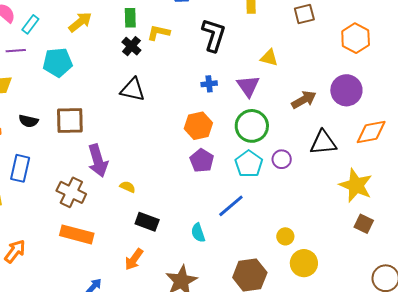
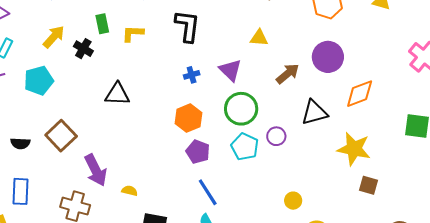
black cross: (131, 46) -> (83, 49), moved
yellow triangle: (269, 58) -> (259, 38), moved
brown square: (70, 121) -> (61, 136), turned -32
blue line: (231, 206) -> (208, 192), moved, turned -72
yellow circle: (285, 236) -> (293, 201), moved

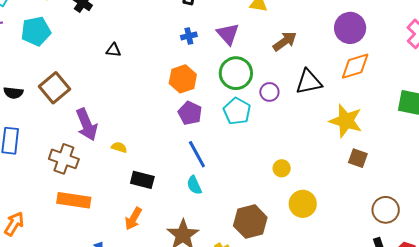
purple circle: (328, 57) -> (350, 28), moved
black triangle: (117, 94) -> (113, 50), size x0.6
purple circle: (276, 136) -> (269, 92), moved

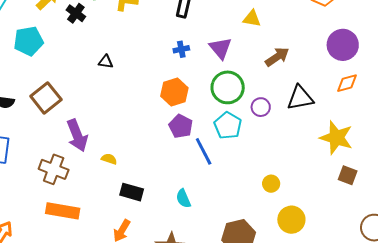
orange diamond: (355, 66) -> (347, 83), size x0.7
blue line: (197, 154) -> (204, 151), moved

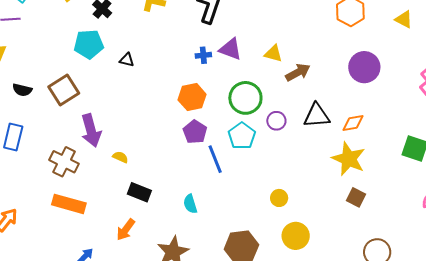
yellow triangle: (252, 19) -> (273, 54), moved
cyan pentagon: (29, 41) -> (89, 44), moved
purple triangle: (220, 48) -> (231, 49), moved, turned -35
orange diamond: (347, 83) -> (353, 123), moved

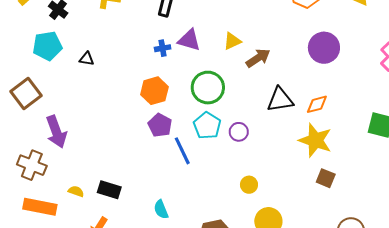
yellow triangle: (273, 54) -> (232, 41), turned -36
purple circle: (276, 121) -> (239, 132), moved
yellow semicircle: (120, 157) -> (76, 191), moved
cyan semicircle: (190, 204) -> (161, 209), moved

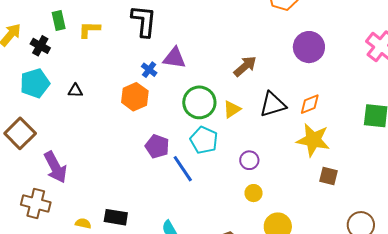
yellow triangle: (232, 41) -> (232, 109), moved
blue cross: (163, 48) -> (149, 70), turned -35
orange hexagon: (154, 91) -> (135, 97), moved
purple circle: (239, 132) -> (249, 160), moved

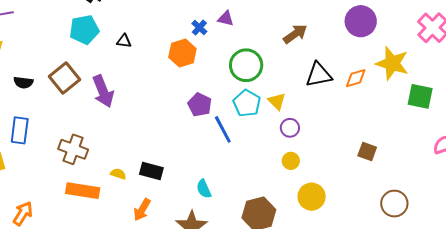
purple triangle: (174, 58) -> (226, 19), size x0.7
yellow triangle: (232, 109) -> (277, 101), moved, turned -48
yellow star: (313, 140) -> (392, 63), moved
purple arrow: (55, 167) -> (103, 91), moved

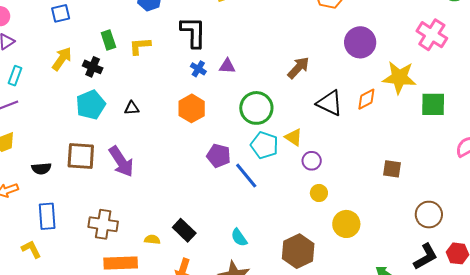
blue cross: (199, 28) -> (198, 69), moved
black triangle: (319, 75) -> (330, 103), turned 48
brown square: (65, 78) -> (81, 156), turned -36
black rectangle: (151, 171) -> (184, 230), turned 40

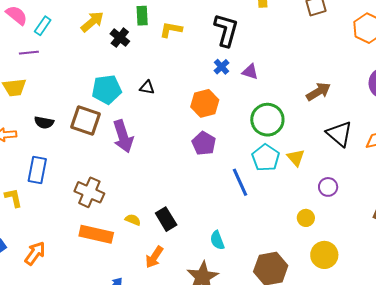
cyan pentagon: (91, 105) -> (107, 90), moved
purple pentagon: (219, 156) -> (204, 143), moved
purple circle: (312, 161) -> (328, 187), moved

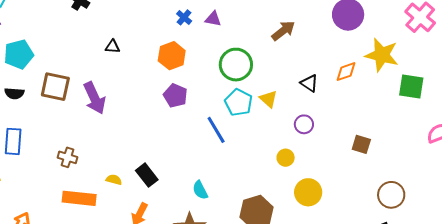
cyan pentagon: (107, 90) -> (19, 54), moved
black triangle: (339, 134) -> (309, 83), moved, size x0.7
brown cross: (89, 192) -> (68, 157), size x0.7

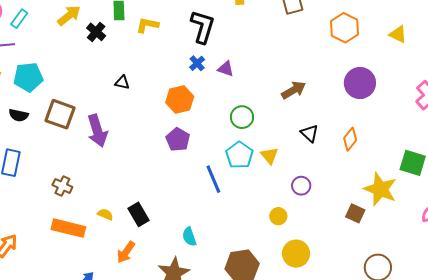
yellow star: (382, 55) -> (380, 189), moved
green circle: (236, 65) -> (242, 117), size x0.7
orange diamond: (346, 72) -> (350, 139), turned -40
black triangle: (309, 83) -> (310, 133), moved

